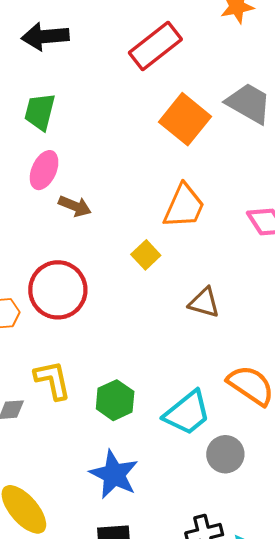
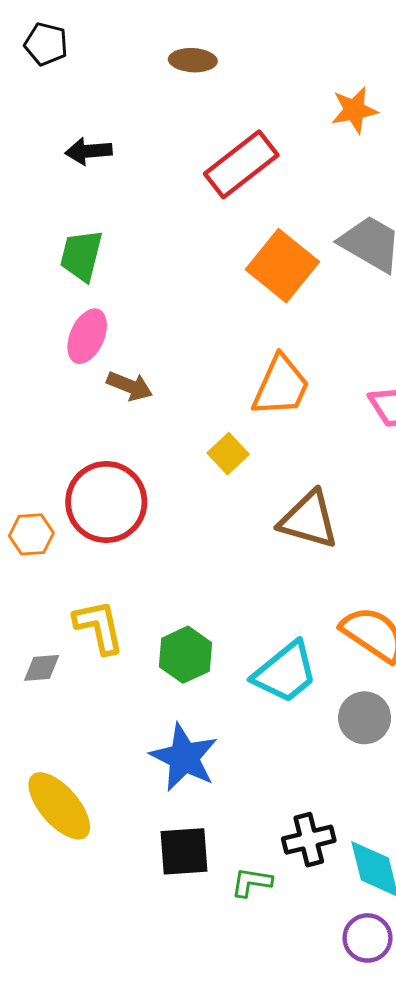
black arrow: (45, 36) -> (89, 151), size x0.7
brown triangle: (204, 303) -> (309, 520), size x1.4
gray circle: (225, 454) -> (365, 718), moved

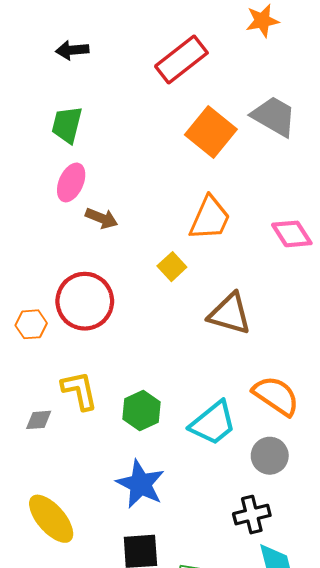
black cross: (309, 840) -> (252, 515), moved

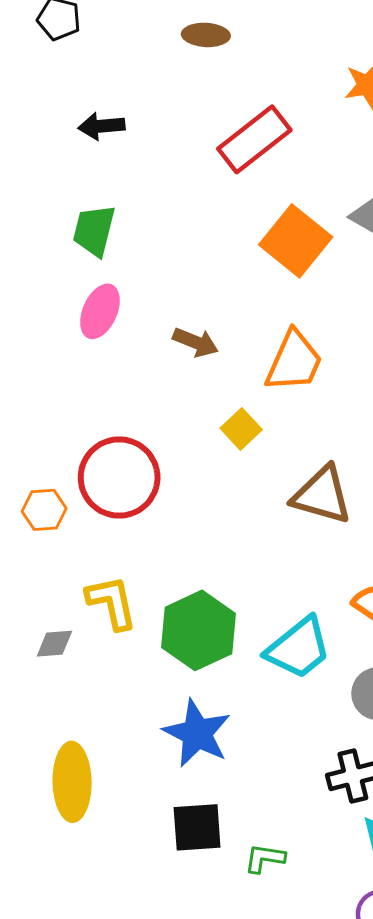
brown arrow: (102, 218) -> (196, 342), moved
green hexagon: (142, 410) -> (198, 630), size x1.4
yellow ellipse: (51, 519) -> (72, 782), turned 40

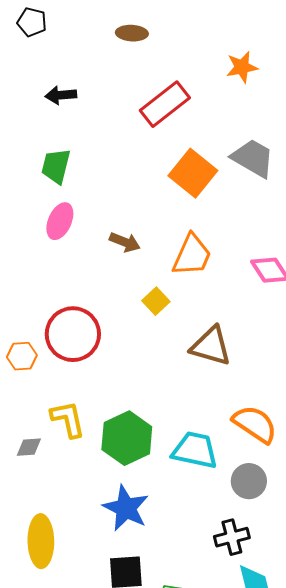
cyan trapezoid: (298, 648) -> (195, 450), turned -129

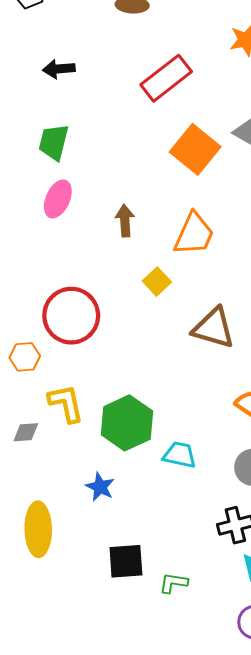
brown arrow: (125, 242) -> (125, 221), turned -116
orange hexagon: (22, 356) -> (25, 357), moved
cyan trapezoid: (195, 450) -> (180, 455), moved, size x0.7
blue star: (126, 508) -> (100, 487), moved, size x0.6

